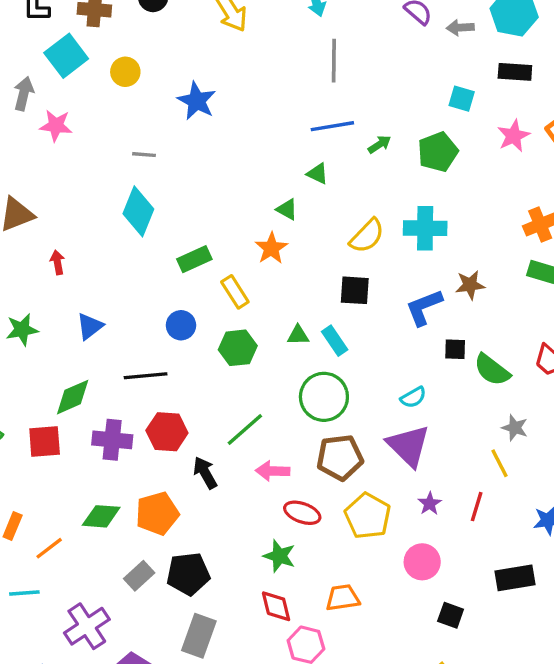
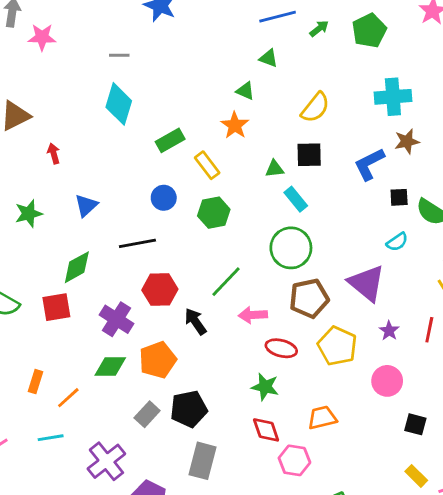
cyan cross: (425, 228) -> (393, 97), moved
green triangle: (298, 335) -> (275, 169), moved
cyan semicircle: (413, 397) -> (397, 242), moved
purple cross: (112, 440) -> (117, 319), moved, turned 32

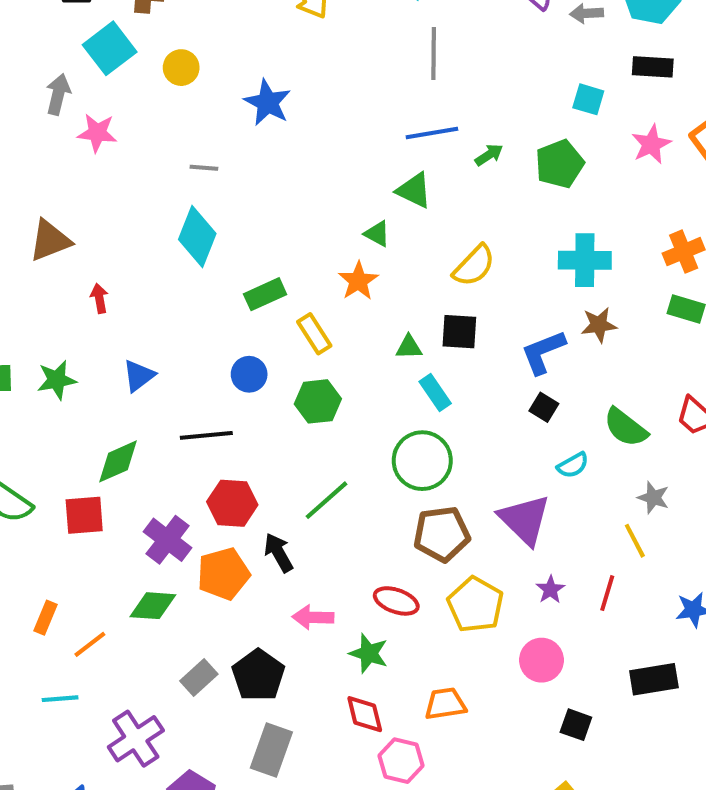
green triangle: (269, 58) -> (414, 190), size x1.4
black square: (399, 197) -> (544, 407), moved, turned 30
pink arrow: (253, 315) -> (313, 617), moved
orange pentagon: (158, 360) -> (223, 574), moved
black pentagon: (189, 409) -> (258, 675), turned -30

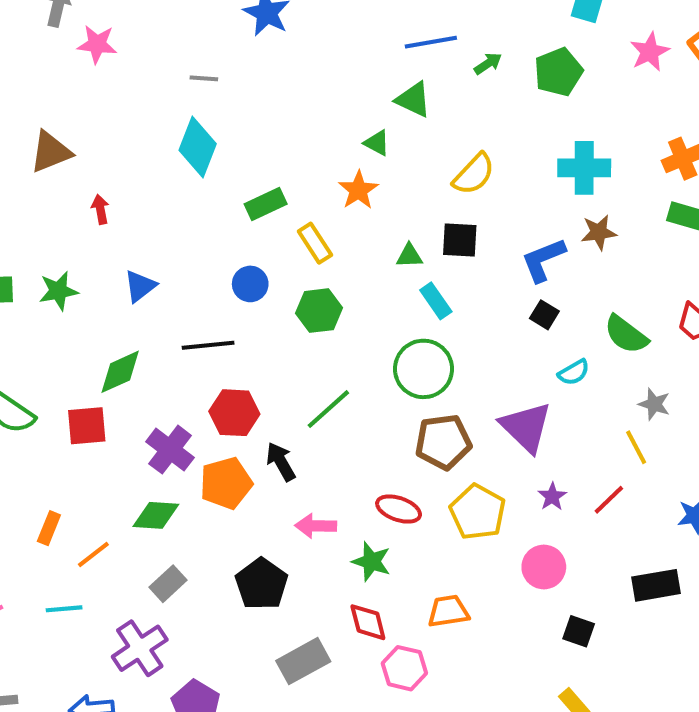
red line: (607, 593) -> (609, 500), turned 30
gray rectangle: (199, 678) -> (168, 584), moved
gray rectangle: (271, 750) -> (303, 661), moved, turned 42

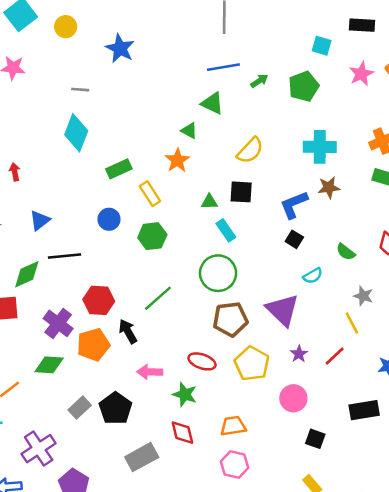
green semicircle: (626, 334) -> (346, 252), size x0.7
black line: (208, 345) -> (64, 256), moved
gray rectangle: (168, 584) -> (80, 408), moved
pink hexagon: (404, 668) -> (235, 465), moved

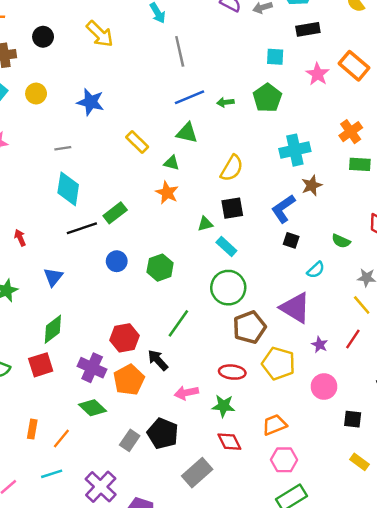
green arrow: (259, 81) -> (225, 102), turned -140
yellow rectangle: (150, 194) -> (137, 142), moved
black line: (64, 256) -> (82, 228), moved
green diamond: (49, 365) -> (93, 408), turned 52

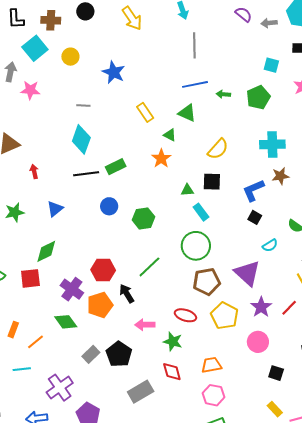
purple star: (320, 345) -> (261, 307), size x1.5

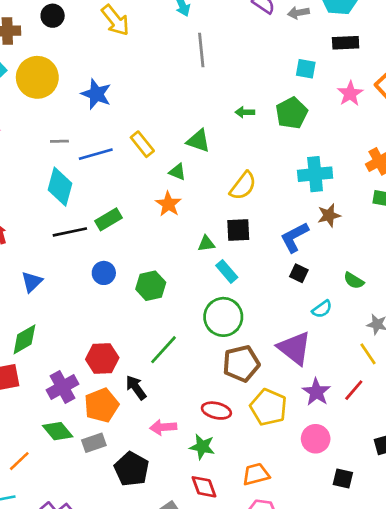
yellow circle: (70, 57) -> (37, 77), size x1.8
blue line: (195, 84) -> (96, 154), moved
purple cross: (72, 289) -> (62, 387), turned 30
gray rectangle: (91, 354) -> (94, 443), moved, turned 30

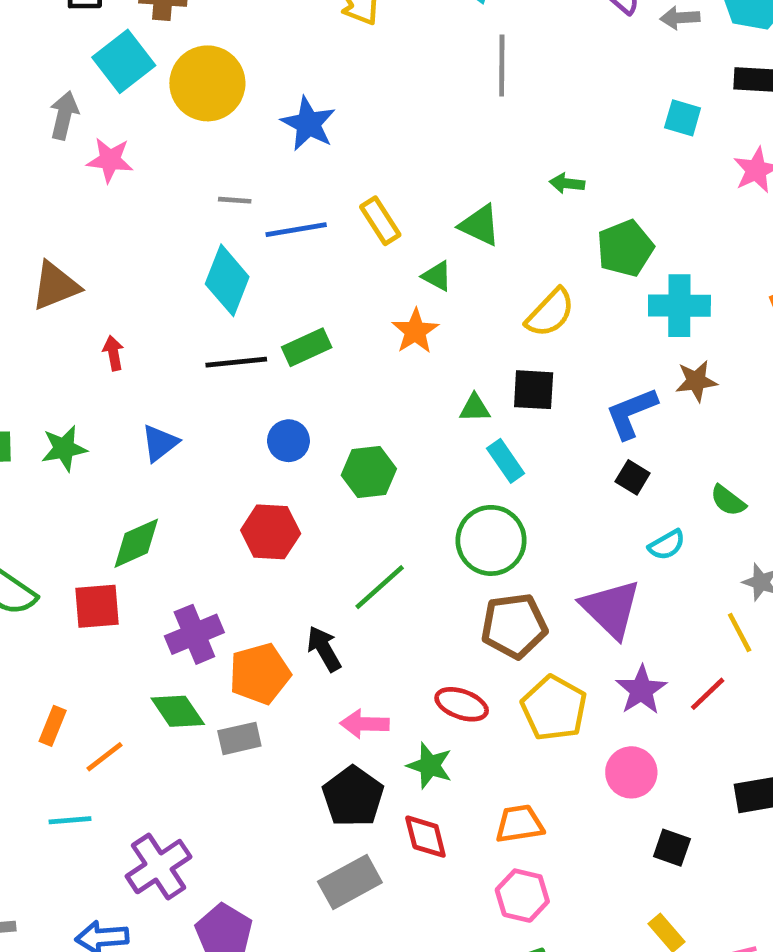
green pentagon: (292, 113) -> (625, 248), moved
red hexagon: (102, 358) -> (271, 532), moved
black pentagon: (132, 469) -> (353, 797), moved

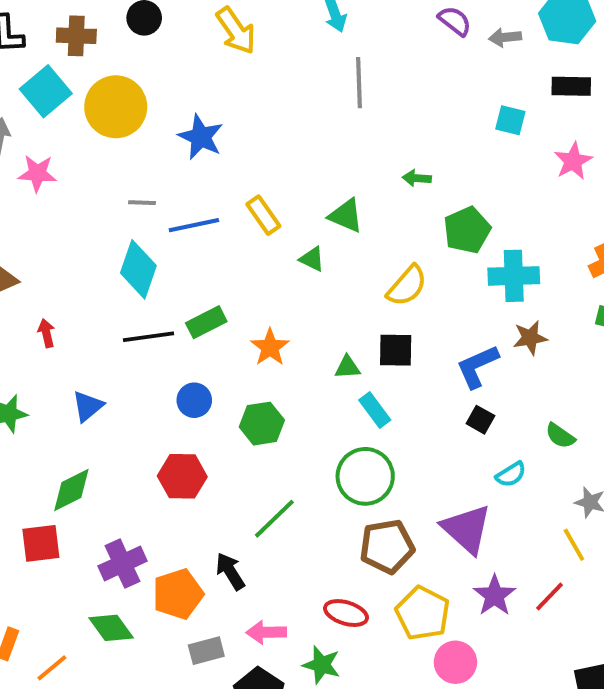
orange star: (415, 331) -> (270, 347), moved
gray rectangle: (239, 738) -> (206, 651), moved
pink circle: (631, 772) -> (455, 662), moved

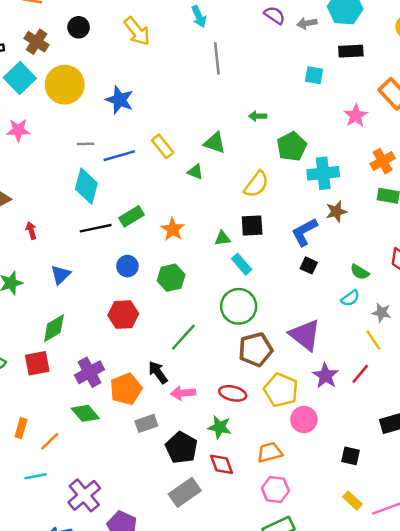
brown cross: (76, 36) -> (37, 42), turned 35
pink star: (573, 161) -> (356, 116), moved
cyan semicircle: (511, 474) -> (350, 298), moved
pink arrow: (266, 632) -> (183, 393), moved

